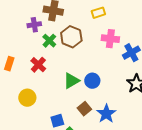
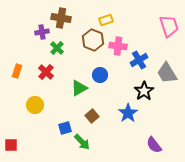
brown hexagon: (71, 37) -> (93, 40), moved
blue circle: (92, 81) -> (100, 75), moved
blue star: (106, 114) -> (128, 113), moved

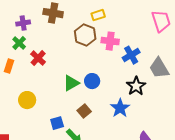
purple cross: (42, 32) -> (23, 23), moved
green cross: (57, 48) -> (19, 43), moved
red cross: (46, 72) -> (38, 58), moved
blue circle: (100, 75) -> (92, 81), moved

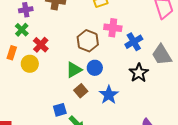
brown hexagon: (85, 35) -> (88, 41), moved
yellow circle: (27, 100) -> (30, 64), moved
blue star: (120, 108) -> (109, 95), moved
brown square: (84, 111) -> (81, 91), moved

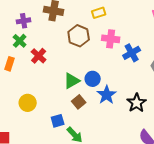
brown hexagon: (88, 41) -> (79, 36), moved
yellow circle: (30, 64) -> (28, 103), moved
black star: (139, 73) -> (137, 103), moved
blue star: (109, 95) -> (107, 95), moved

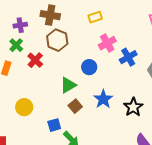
brown hexagon: (79, 36) -> (57, 40), moved
pink cross: (111, 39) -> (107, 43), turned -36
blue circle: (93, 79) -> (89, 67), moved

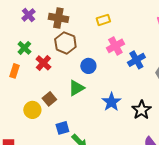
purple cross: (20, 25) -> (28, 15), moved, turned -32
blue circle: (89, 67) -> (88, 66), moved
brown square: (75, 106) -> (49, 99), moved

